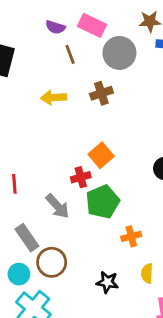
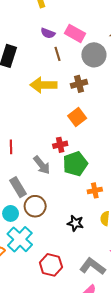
yellow arrow: (53, 98) -> (43, 85), size x1.4
orange square: (101, 155) -> (77, 117), moved

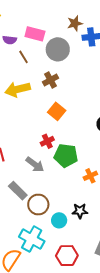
green pentagon: (75, 164) -> (66, 155), turned -30
cyan circle: (11, 213) -> (59, 220), moved

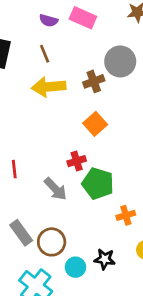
gray circle: (58, 49) -> (120, 61), moved
brown line: (24, 57) -> (45, 54), moved
gray rectangle: (18, 191) -> (21, 233), moved

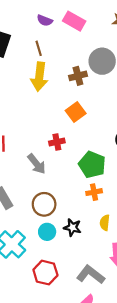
yellow arrow: (49, 87) -> (39, 77), turned -84
green pentagon: (98, 184) -> (92, 165), moved
brown circle: (52, 242) -> (44, 204), moved

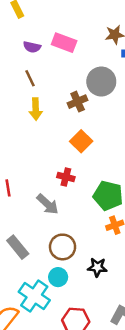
yellow arrow: (39, 77) -> (36, 109), size x0.7
red cross: (57, 142) -> (66, 177), turned 35
cyan circle: (47, 232) -> (58, 277), moved

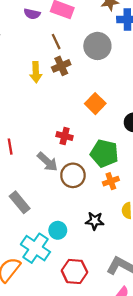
brown line: (30, 78) -> (56, 42), moved
brown cross: (78, 102) -> (61, 66), moved
orange square: (81, 141) -> (95, 104), moved
brown circle: (63, 247) -> (73, 175), moved

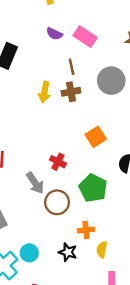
orange cross: (111, 181) -> (86, 230), moved

